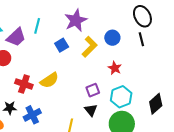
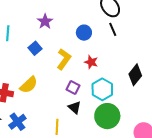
purple star: (76, 20) -> (45, 21), size x0.7
yellow L-shape: (90, 47) -> (64, 59), moved
purple square: (93, 90) -> (73, 88), turned -32
black diamond: (156, 104) -> (135, 75), moved

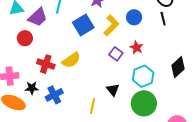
blue square: (35, 48) -> (83, 25), size x1.5
yellow L-shape: (64, 59) -> (111, 25), moved
purple square: (73, 88) -> (116, 54), moved

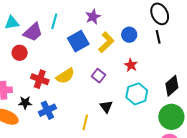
purple square: (116, 54) -> (99, 76), moved
green circle: (144, 103) -> (171, 117), moved

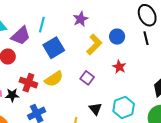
blue square: (78, 41) -> (54, 48), moved
cyan hexagon: (137, 94) -> (124, 107), moved
black star: (25, 103) -> (12, 95), moved

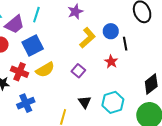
black line: (146, 38) -> (125, 44), moved
blue square: (54, 48) -> (33, 45), moved

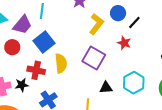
black line: (125, 44) -> (134, 22), turned 64
yellow semicircle: (45, 70) -> (61, 63), turned -54
purple square: (78, 71) -> (94, 58), size x1.6
black triangle: (85, 102) -> (106, 88), turned -48

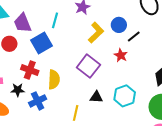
cyan line: (42, 11) -> (55, 20), moved
purple trapezoid: (22, 25) -> (23, 23), turned 110
yellow semicircle: (61, 63) -> (54, 80), moved
black star: (22, 85) -> (18, 90), moved

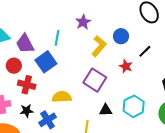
black line: (134, 37) -> (145, 51), moved
red cross: (30, 70) -> (27, 85), moved
yellow semicircle: (54, 80) -> (62, 97), turned -90

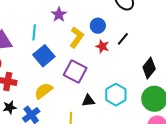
blue square: (46, 62) -> (44, 56), moved
red star: (126, 66) -> (102, 46), moved
yellow semicircle: (62, 97) -> (43, 91), turned -30

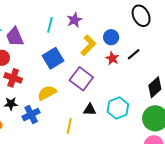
cyan line: (34, 32) -> (50, 25), moved

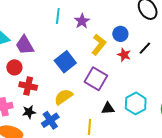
cyan line: (50, 25) -> (58, 16), moved

